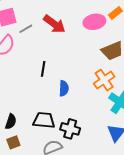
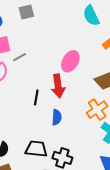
pink ellipse: (94, 22) -> (70, 61), moved, turned -50
red arrow: (54, 24) -> (58, 86), moved, turned 45

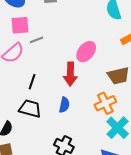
black line: (36, 97) -> (32, 82), moved
black trapezoid: (36, 149) -> (30, 109), moved

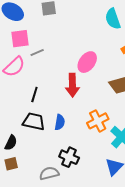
orange cross: (105, 103) -> (98, 121), moved
blue semicircle: (64, 105) -> (60, 122), moved

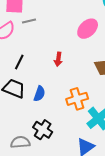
pink ellipse: (87, 62) -> (88, 29), moved
red arrow: (72, 85) -> (58, 59), size x0.6

